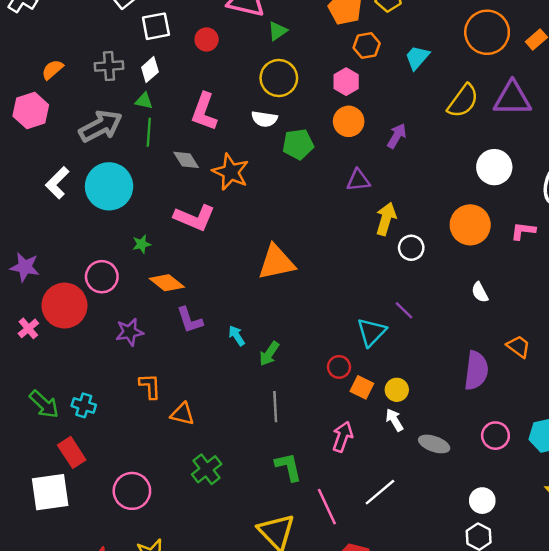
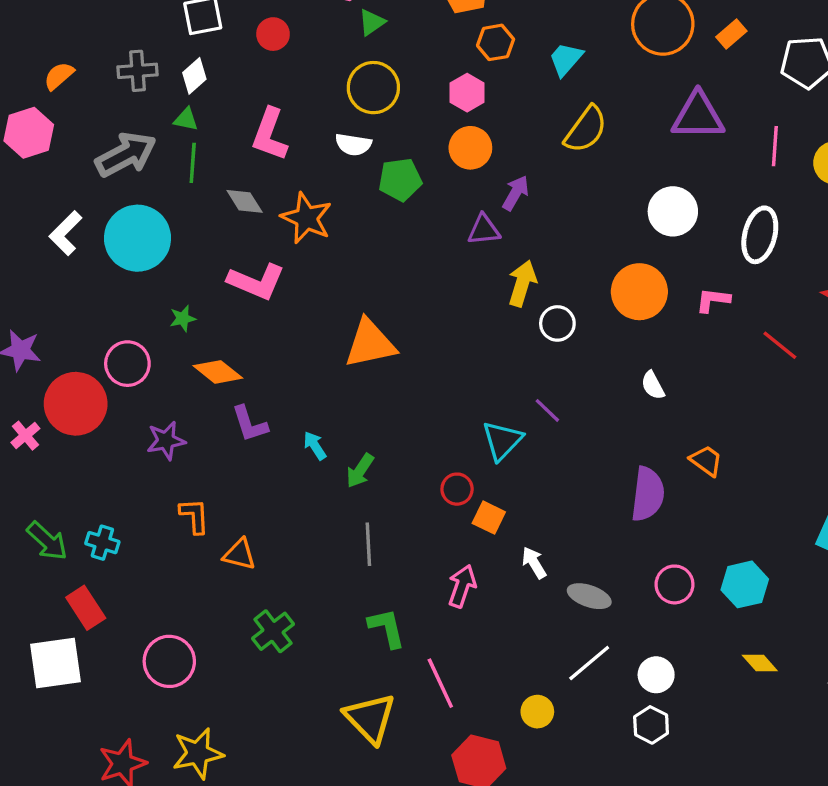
yellow semicircle: (463, 101) -> (586, 129), moved
purple arrow: (397, 136) -> (516, 193), moved
yellow circle: (397, 390) -> (537, 712), moved
white line: (380, 492) -> (589, 663), moved

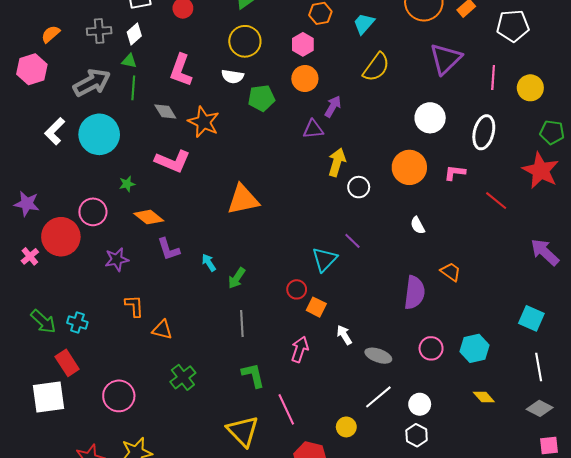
purple triangle: (698, 116) -> (446, 59), turned -44

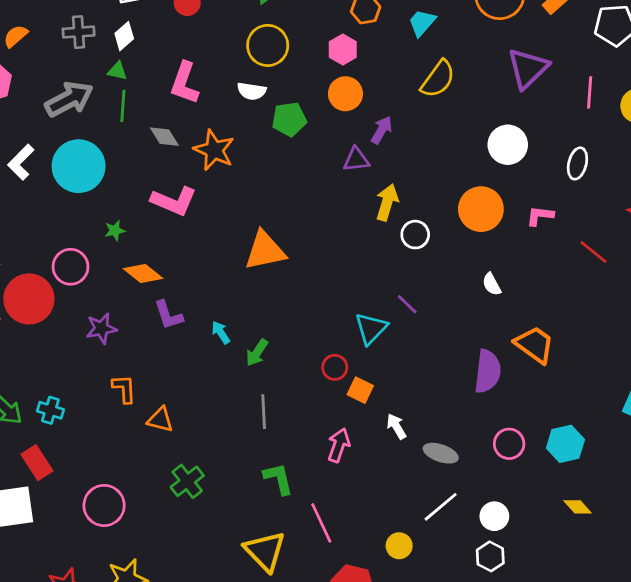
white ellipse: (484, 132) -> (577, 163), size x0.7
orange trapezoid: (451, 272) -> (535, 345), size x1.5

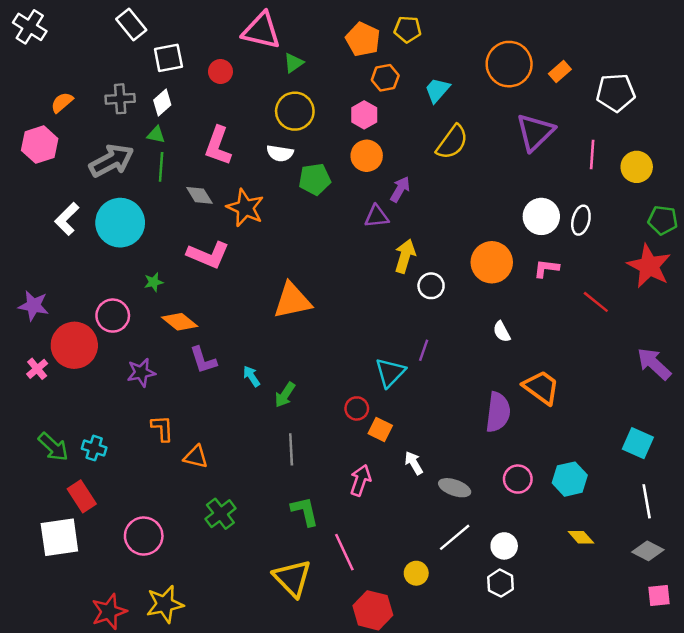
white circle: (508, 145) -> (541, 216), moved
purple line: (407, 304) -> (424, 350), turned 65

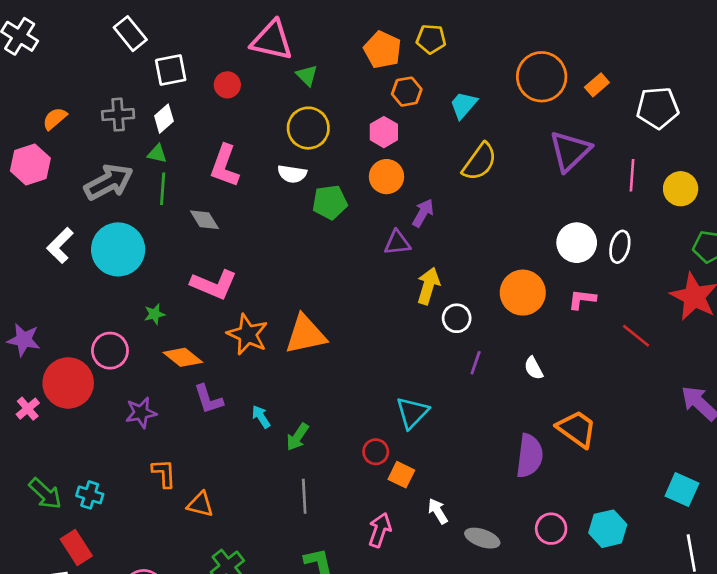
green triangle: (294, 63) -> (307, 75), turned -40
orange star: (245, 208) -> (248, 334), moved
purple line: (424, 350) -> (476, 363), moved

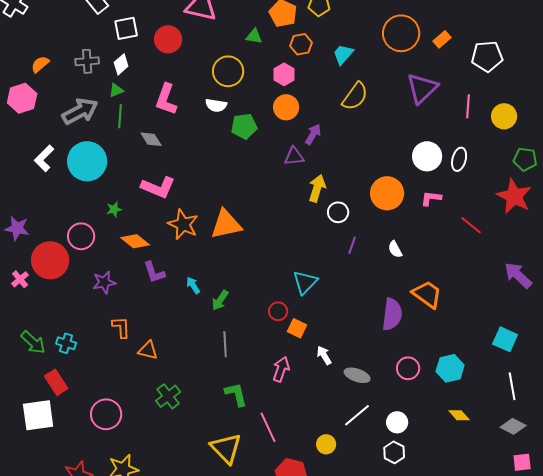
green triangle: (307, 75) -> (254, 36), moved, turned -36
red circle: (227, 85) -> (168, 39), size x1.4
green triangle: (157, 154) -> (116, 90), turned -35

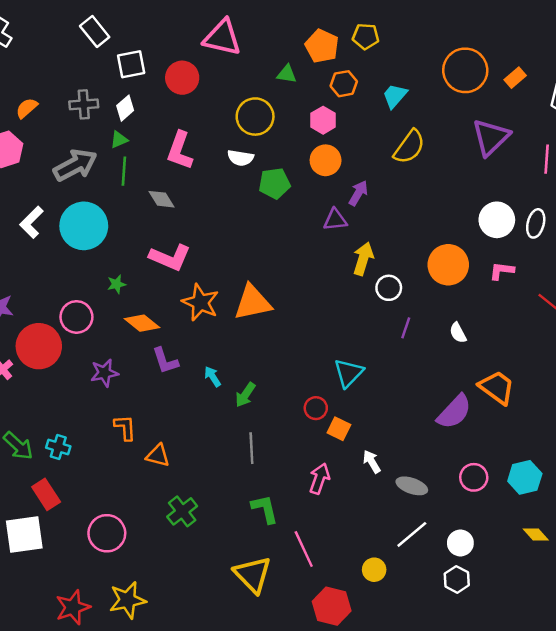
purple semicircle: (392, 314) -> (454, 412), turned 36

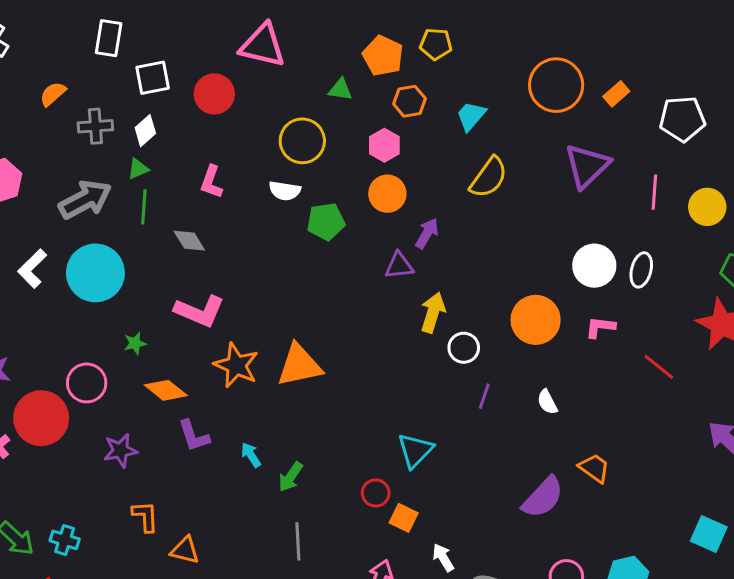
white rectangle: (95, 31) -> (109, 38), turned 48
orange semicircle: (27, 108) -> (53, 94), moved
pink L-shape: (180, 151) -> (211, 182), size x0.7
orange trapezoid: (497, 387) -> (594, 468), size x0.7

